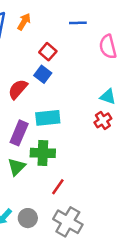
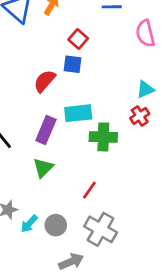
blue square: (43, 74) -> (73, 64), turned -30
cyan triangle: (108, 97) -> (145, 89), turned -42
green cross: (43, 153) -> (103, 137), moved

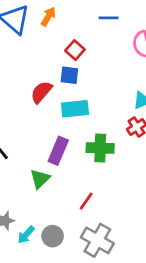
cyan rectangle: (78, 113) -> (75, 109), moved
purple rectangle: (46, 130) -> (58, 151), moved

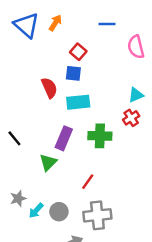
red semicircle: (41, 92) -> (49, 88), turned 115
gray cross: (97, 240) -> (97, 215), turned -36

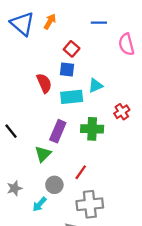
cyan triangle: (136, 95) -> (96, 85), moved
cyan arrow: (36, 210) -> (40, 204), moved
gray circle: (59, 212) -> (54, 185), moved

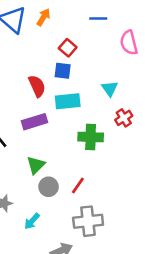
cyan triangle: (96, 85) -> (110, 89), moved, turned -42
purple rectangle: (58, 131) -> (34, 122), moved, turned 50
gray circle: (54, 185) -> (49, 187), moved

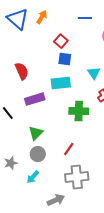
blue square: (63, 71) -> (65, 59), moved
red semicircle: (37, 86) -> (22, 71), moved
gray circle: (49, 187) -> (38, 154), moved

